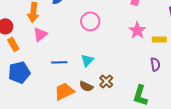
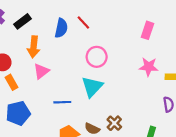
pink star: (137, 30) -> (149, 67), turned -30
cyan triangle: (87, 60) -> (92, 87), moved, size x1.5

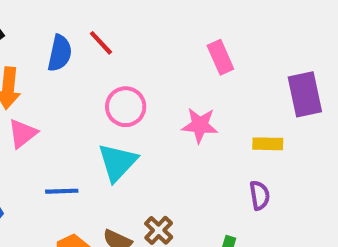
pink rectangle: (147, 30) -> (220, 57), turned -42
pink star: (149, 67) -> (200, 125), moved

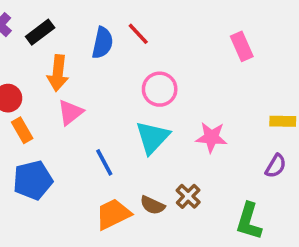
pink star: (200, 125) -> (211, 137), moved
blue line: (62, 191) -> (104, 162), turned 64
purple semicircle: (260, 195) -> (276, 166), turned 40

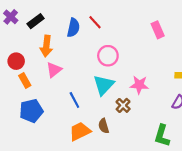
brown cross: (188, 196) -> (123, 105), moved
brown semicircle: (152, 205) -> (104, 126), turned 48

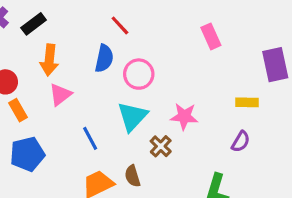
blue semicircle: (73, 28) -> (104, 58), moved

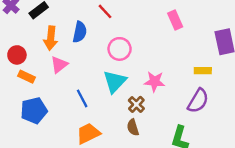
blue semicircle: (104, 58) -> (80, 32), moved
orange rectangle: (18, 110) -> (27, 77), turned -35
purple semicircle: (241, 142) -> (198, 101), size x1.5
brown semicircle: (132, 176) -> (133, 127), moved

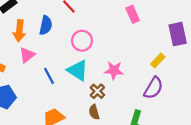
yellow rectangle: (203, 71) -> (158, 60), turned -48
cyan triangle: (115, 82) -> (78, 70), turned -40
blue line: (82, 98) -> (49, 76), moved

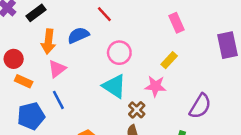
blue semicircle: (46, 25) -> (78, 35), turned -126
yellow rectangle: (158, 60) -> (169, 60), moved
blue line: (49, 76) -> (58, 100), moved

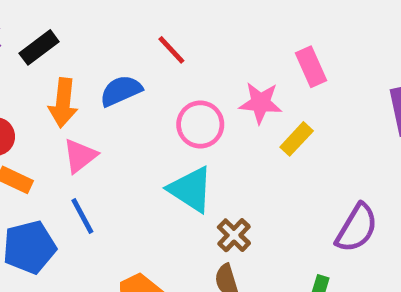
pink star: (155, 86) -> (260, 103), moved

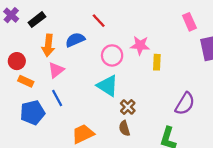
pink rectangle: (311, 67) -> (189, 22), moved
yellow rectangle: (297, 139) -> (157, 62), turned -40

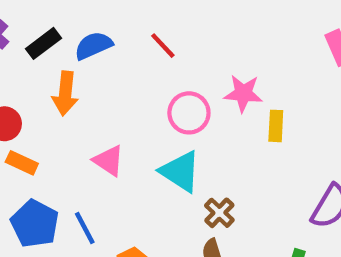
blue semicircle: (75, 40) -> (93, 46), moved
pink triangle: (56, 70) -> (109, 161), moved, turned -48
blue line: (57, 98) -> (85, 228), moved
blue pentagon: (33, 113) -> (35, 224), turned -30

